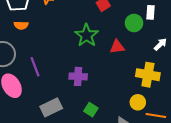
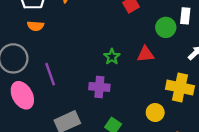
green star: (87, 35) -> (112, 57), moved, size x0.6
yellow circle: (138, 102) -> (155, 112), moved

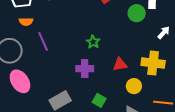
red triangle: (145, 54) -> (120, 64), moved
purple line: (50, 74) -> (43, 41), moved

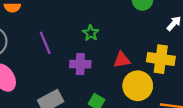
purple line: (43, 41) -> (45, 43), moved
yellow circle: (134, 86) -> (138, 86), size x1.6

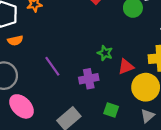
green star: (91, 33) -> (105, 53), moved

